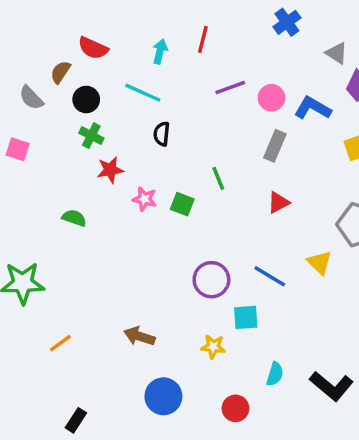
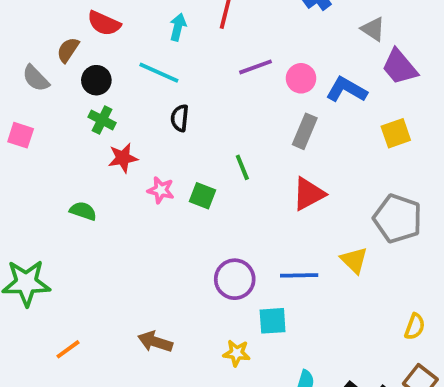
red triangle: (278, 202) -> (309, 194), size x1.4
blue line: (270, 276) -> (299, 275), turned -32

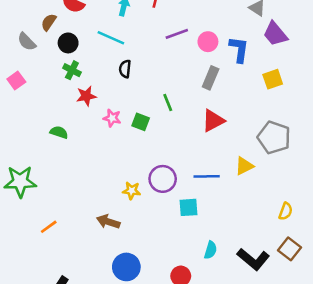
blue L-shape: (347, 90) -> (239, 49), turned 68
pink square: (21, 135) -> (16, 81), turned 36
yellow triangle: (354, 260) -> (244, 166), turned 48
yellow star: (237, 353) -> (132, 191), moved

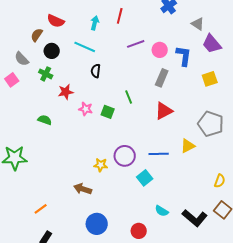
gray semicircle: (27, 42) -> (22, 59), moved
green cross: (72, 70) -> (46, 74), moved
cyan square: (189, 207) -> (145, 178), turned -35
orange line: (49, 227) -> (41, 209), moved
cyan semicircle: (211, 250) -> (162, 211), turned 104

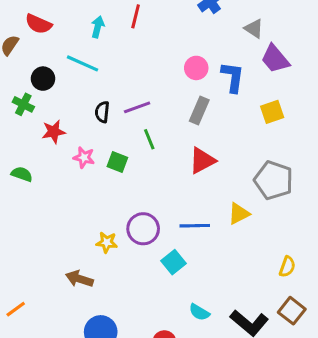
purple line: (136, 44) -> (137, 107), moved
black circle: (52, 51) -> (43, 79), moved
black semicircle: (96, 71) -> (102, 112), moved

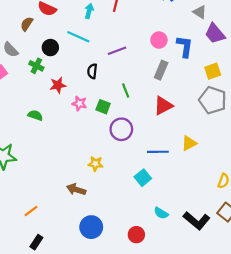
purple line: (137, 107) -> (117, 51), moved
gray pentagon: (274, 180) -> (213, 100), moved
purple circle: (143, 229) -> (121, 129), moved

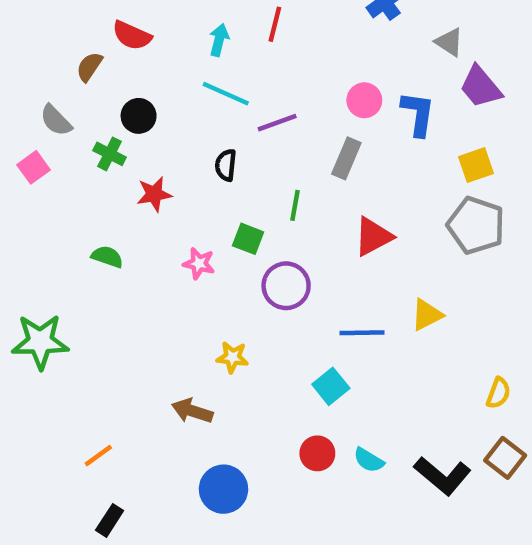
cyan line: (78, 37) -> (226, 94), moved
gray rectangle: (161, 70) -> (346, 158), moved
green line: (126, 91) -> (295, 205), turned 32
pink star: (79, 103) -> (199, 263), moved
red circle: (136, 235) -> (317, 453), moved

